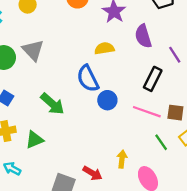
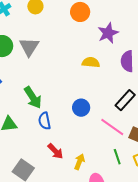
blue semicircle: (88, 78) -> (45, 121), moved, size x0.7
red arrow: (92, 173) -> (55, 151), moved

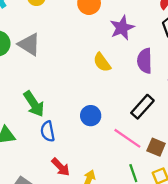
gray triangle: (29, 47) -> (29, 44), turned -30
yellow semicircle: (91, 62) -> (102, 62), turned -132

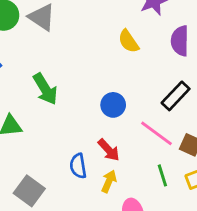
blue semicircle: (48, 131) -> (78, 166), moved
red arrow: (61, 167) -> (109, 150), moved

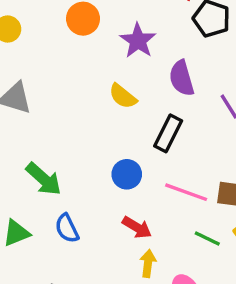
black rectangle: (176, 96) -> (168, 133), moved
blue semicircle: (78, 166) -> (67, 228), moved
green line: (162, 175) -> (207, 238), turned -30

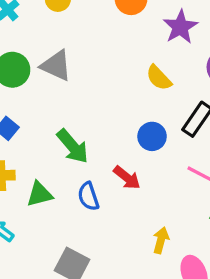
blue circle: (127, 174) -> (152, 136), moved
red arrow: (137, 227) -> (127, 178), moved

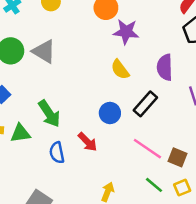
purple star: (180, 27) -> (126, 32), moved, turned 30
green triangle: (40, 194) -> (20, 133), moved

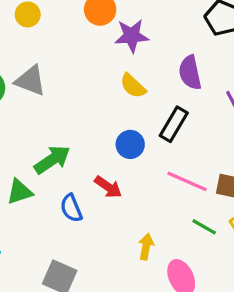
green arrow: (49, 114) -> (52, 160), turned -80

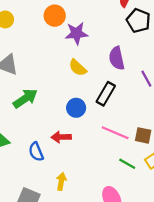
green arrow: (52, 160) -> (25, 98), moved
red arrow: (108, 187) -> (61, 137), turned 144
yellow arrow: (146, 247) -> (61, 181), moved

